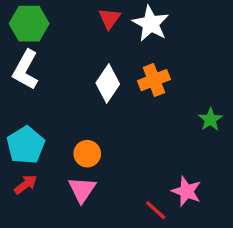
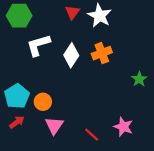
white L-shape: (26, 70) -> (38, 45), moved, turned 45
orange circle: (87, 154) -> (43, 102), moved
red line: (156, 210) -> (92, 135), moved

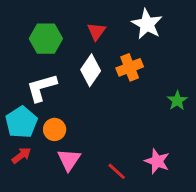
red triangle: (72, 12) -> (96, 31), moved
green hexagon: (19, 16) -> (46, 39), moved
white star: (100, 16) -> (147, 24), moved
white L-shape: (38, 45) -> (42, 88), moved

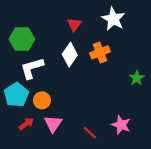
green hexagon: (46, 39) -> (22, 39), moved
red arrow: (21, 155) -> (26, 124), moved

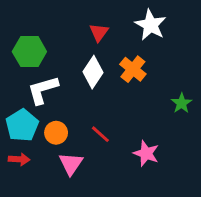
orange cross: (100, 52) -> (133, 69), turned -30
red arrow: (26, 124) -> (19, 159), moved, turned 40
pink star: (121, 125) -> (146, 153), moved
red line: (90, 133) -> (100, 134), moved

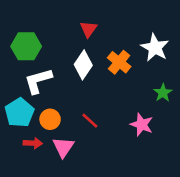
white star: (151, 25) -> (155, 48), moved
pink star: (146, 153) -> (142, 125), moved
red arrow: (19, 159) -> (33, 143), moved

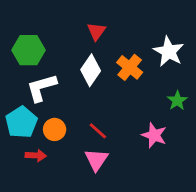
pink triangle: (63, 147) -> (96, 160), moved

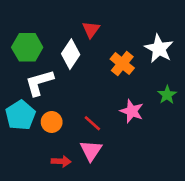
white diamond: (91, 70) -> (71, 54), moved
pink star: (154, 135) -> (132, 111), moved
red arrow: (36, 155) -> (61, 161), moved

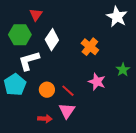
red triangle: (91, 30) -> (36, 15), moved
white star: (159, 49) -> (117, 17), moved
orange circle: (52, 122) -> (47, 90), moved

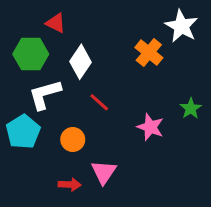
red triangle: (36, 15) -> (56, 23), turned -40
orange cross: (90, 47) -> (149, 53), moved
red line: (68, 91) -> (99, 102), moved

